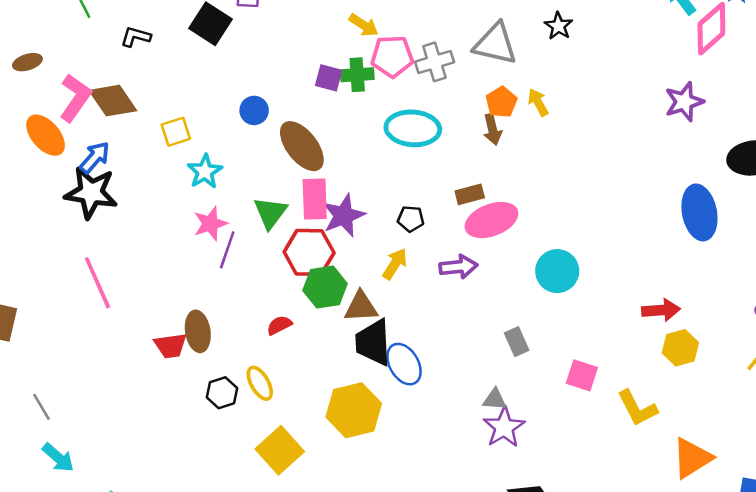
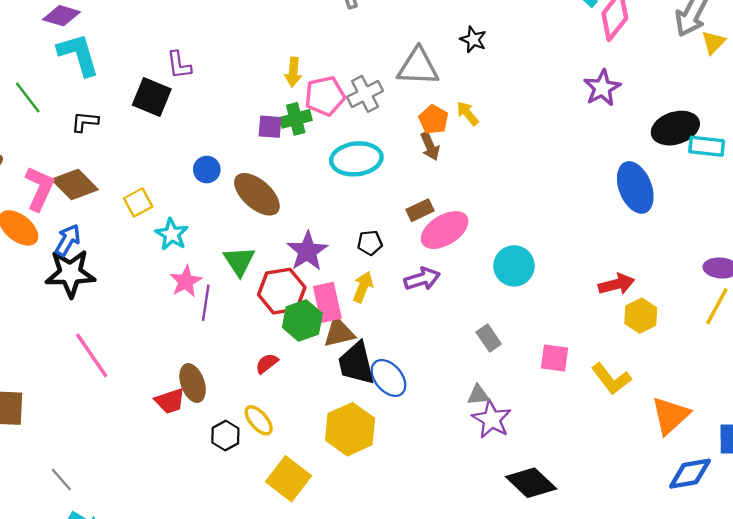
yellow arrow: (364, 25) -> (293, 72), turned 72
pink rectangle: (315, 199) -> (327, 302), moved

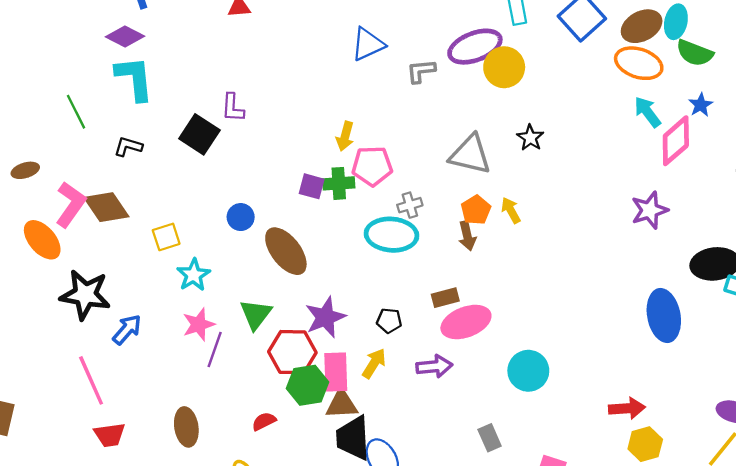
gray cross: (365, 94) -> (410, 205), moved, size x0.7
blue arrow: (68, 240) -> (127, 329), moved
red trapezoid: (170, 401) -> (110, 435), moved

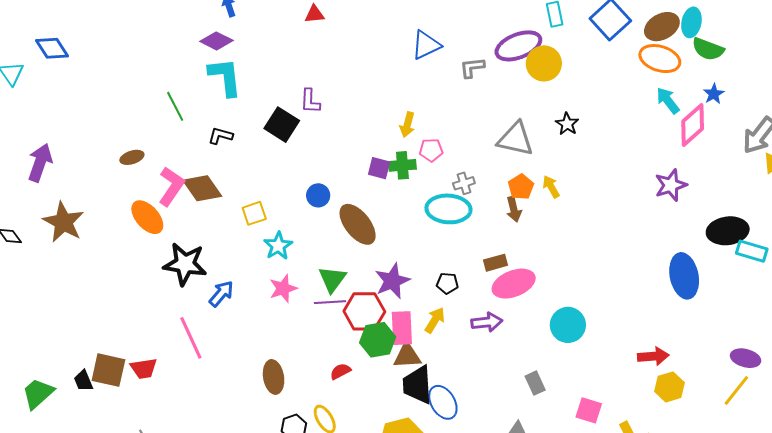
pink pentagon: (372, 166) -> (431, 150), size x0.7
purple line: (215, 350) -> (330, 302), moved, turned 68
red trapezoid: (110, 435) -> (144, 368), moved

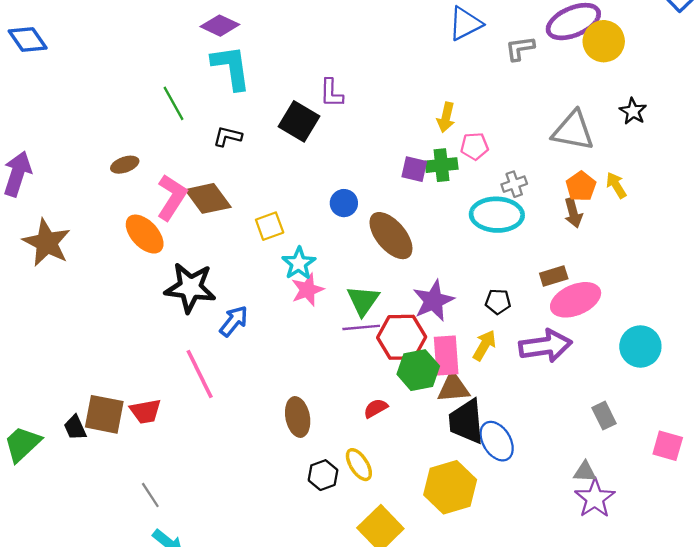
pink star: (283, 288) -> (307, 290), moved
purple arrow: (487, 322) -> (545, 346), size x1.4

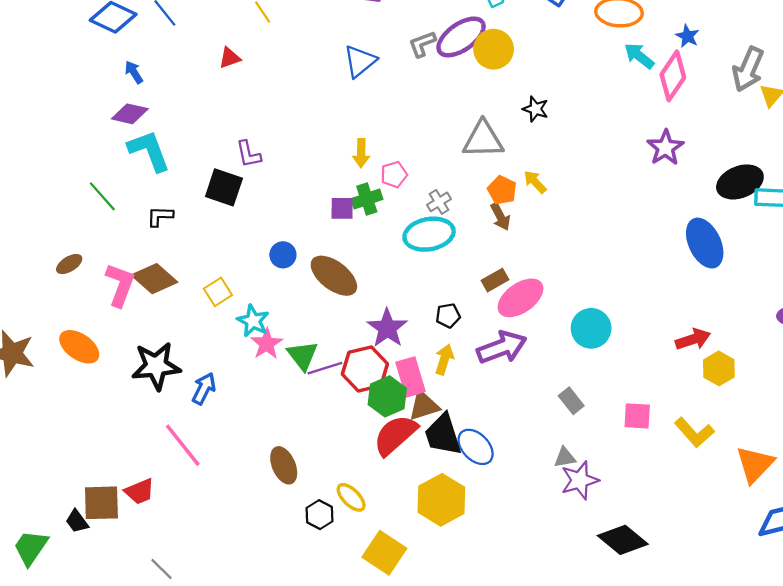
gray L-shape: (520, 48) -> (422, 44), moved
orange ellipse: (145, 234) -> (79, 347), moved
green triangle: (363, 301) -> (303, 356), moved
red semicircle: (376, 408) -> (395, 435), moved, size x2.0
purple star: (595, 498) -> (580, 480), turned 30

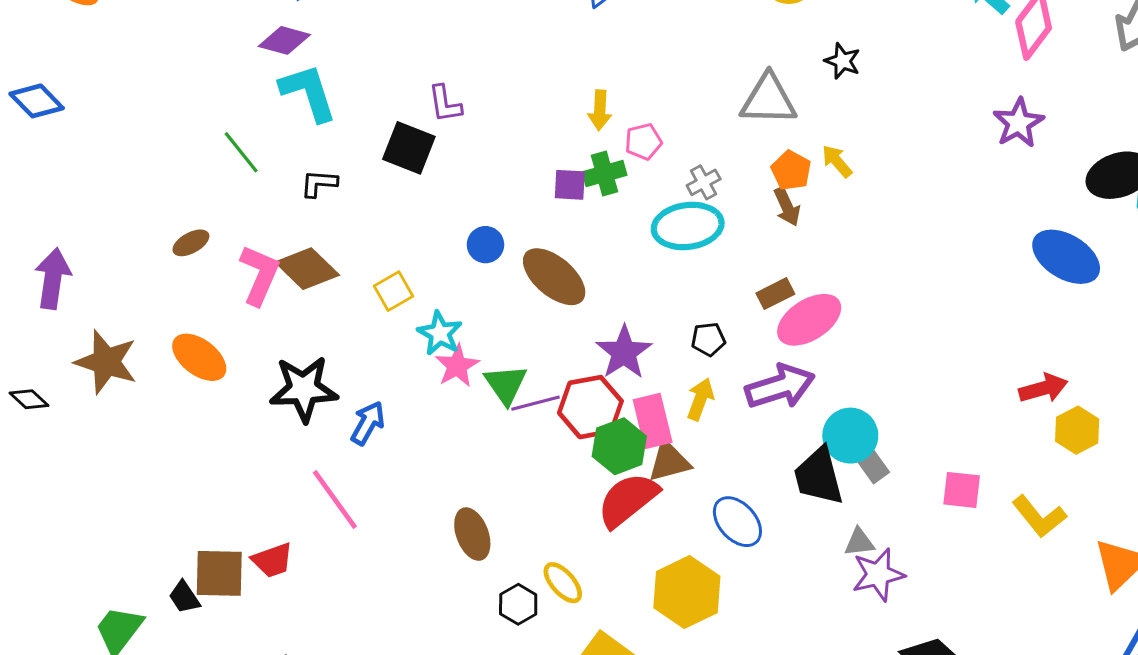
blue ellipse: (705, 243) -> (1066, 257), turned -36
cyan circle: (591, 328) -> (850, 436), moved
black trapezoid: (443, 435) -> (819, 476), moved

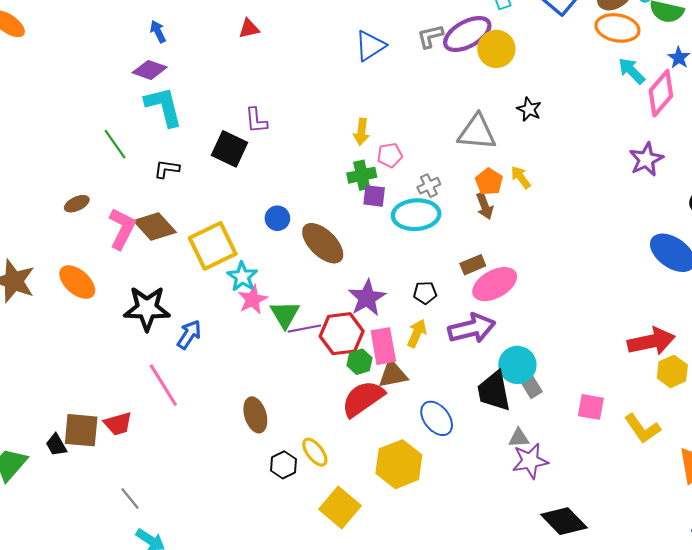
purple square: (570, 185) -> (374, 196), moved
yellow square: (394, 291) -> (213, 246), size x1.8
red arrow: (1043, 388) -> (651, 341), size x1.4
green hexagon: (619, 446) -> (360, 362), size x0.7

